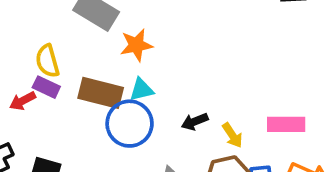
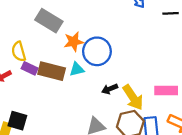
purple rectangle: (46, 87) -> (30, 68), moved
blue circle: (130, 124) -> (97, 51), moved
yellow arrow: (232, 135) -> (133, 97), size x1.6

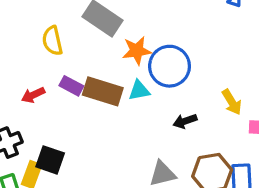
yellow semicircle: (19, 51) -> (52, 41), moved
yellow arrow: (133, 97) -> (232, 102), moved, size x0.7

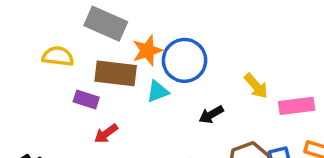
yellow semicircle: (52, 41) -> (58, 56), turned 120
brown rectangle: (103, 91) -> (116, 73), moved
red arrow: (33, 95) -> (106, 134), moved

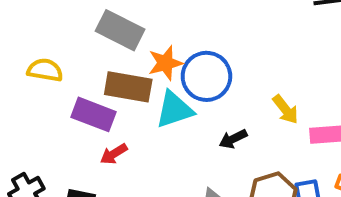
yellow semicircle: (58, 56) -> (45, 70), moved
cyan triangle: (158, 91) -> (174, 110), size x1.5
purple rectangle: (86, 100) -> (94, 114), size x1.5

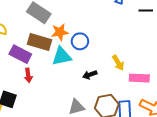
blue circle: (206, 76) -> (80, 41), size x0.7
red arrow: (114, 154) -> (28, 75), turned -72

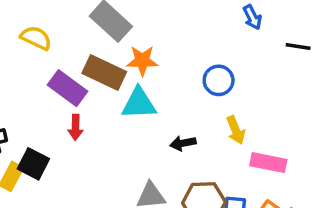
blue circle: (80, 41) -> (219, 80), moved

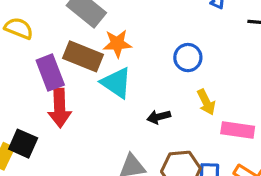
purple rectangle: (67, 88) -> (50, 73), turned 36
cyan triangle: (139, 103) -> (116, 83), turned 40
red arrow: (75, 127) -> (60, 108), size x1.6

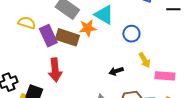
purple rectangle: (50, 73) -> (48, 36), moved
cyan triangle: (116, 83) -> (104, 15), moved

